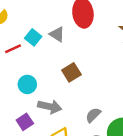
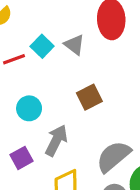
gray arrow: (50, 107) -> (56, 140), turned -80
gray semicircle: (93, 115) -> (113, 156), size x1.6

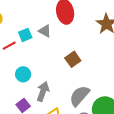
cyan square: (42, 46) -> (25, 35), turned 32
brown square: (89, 97) -> (73, 59), moved

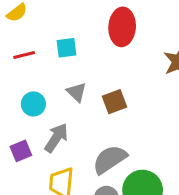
gray triangle: (45, 31) -> (77, 92), moved
cyan square: (25, 35) -> (66, 48), moved

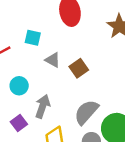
cyan square: (66, 48) -> (33, 38), turned 35
gray triangle: (77, 92) -> (53, 60), moved

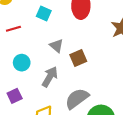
cyan square: (33, 38) -> (44, 14), moved
gray arrow: (43, 106) -> (50, 77), moved

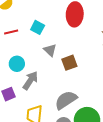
cyan square: (44, 14) -> (38, 27), moved
gray arrow: (50, 77) -> (30, 80), moved

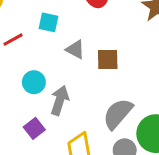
brown square: (69, 63) -> (108, 59), turned 35

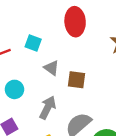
gray arrow: (60, 100) -> (48, 108), moved

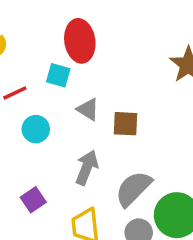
red ellipse: (75, 22) -> (80, 41), moved
cyan circle: (14, 89) -> (36, 129), moved

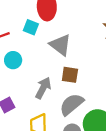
gray triangle: (88, 109) -> (60, 45), moved, size x1.5
brown square: (126, 124) -> (70, 75), moved

